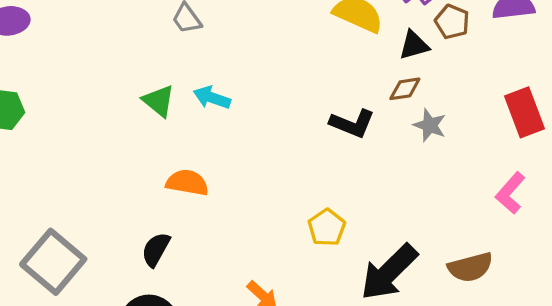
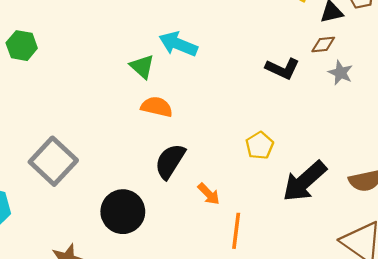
cyan arrow: (212, 98) -> (178, 44), size x1.4
green triangle: (159, 101) -> (142, 67), moved
black semicircle: (156, 249) -> (170, 161), moved, size x1.4

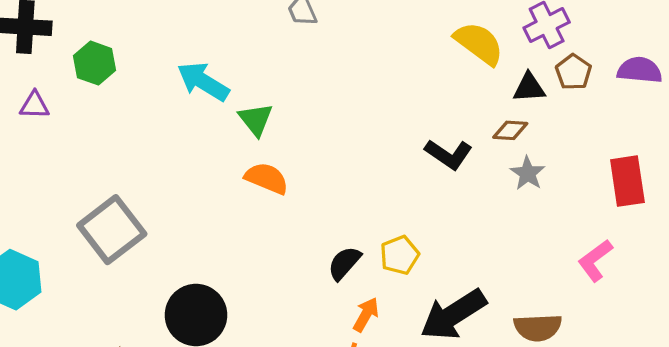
cyan arrow: (178, 44) -> (203, 82), moved
black semicircle: (170, 161) -> (344, 263), moved, size x0.7
orange arrow: (209, 194) -> (366, 315), moved, turned -115

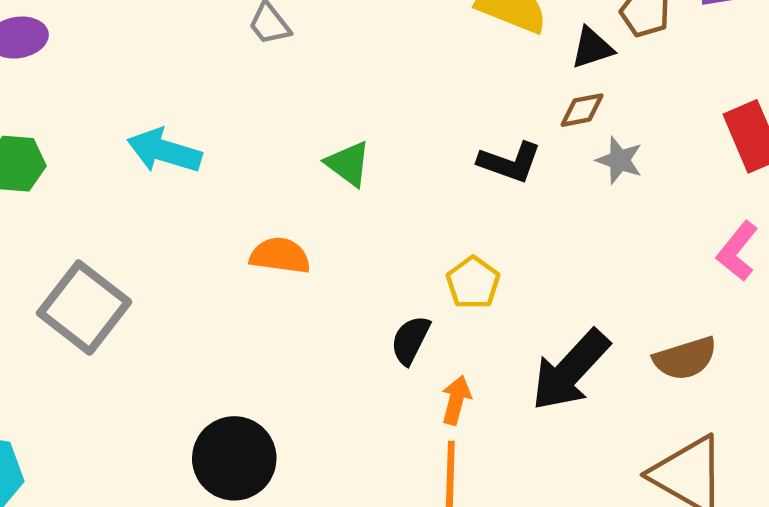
green triangle: (256, 120) -> (348, 164), moved
gray square: (112, 230) -> (84, 308), moved
yellow pentagon: (400, 255) -> (473, 283), moved

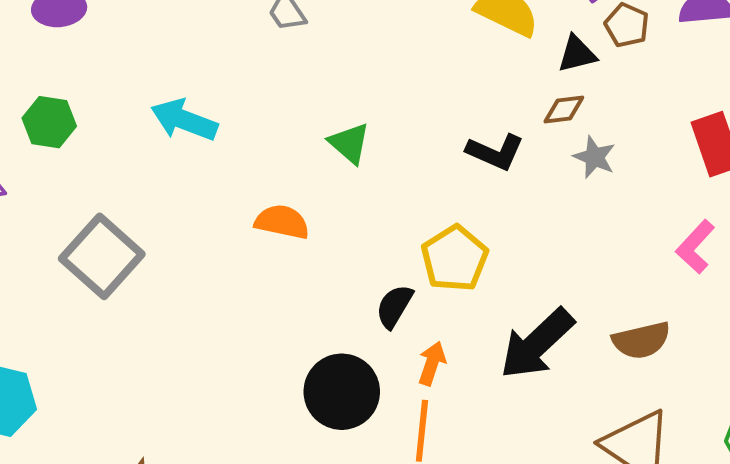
yellow pentagon: (473, 283) -> (455, 259), size x1.4
black circle: (234, 458) -> (342, 392), moved

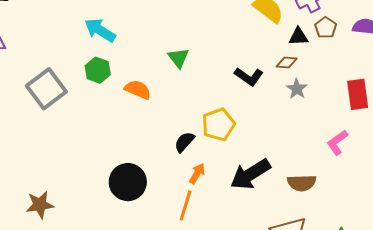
green hexagon: (49, 122) -> (98, 70), moved
black circle: (342, 392) -> (128, 182), moved

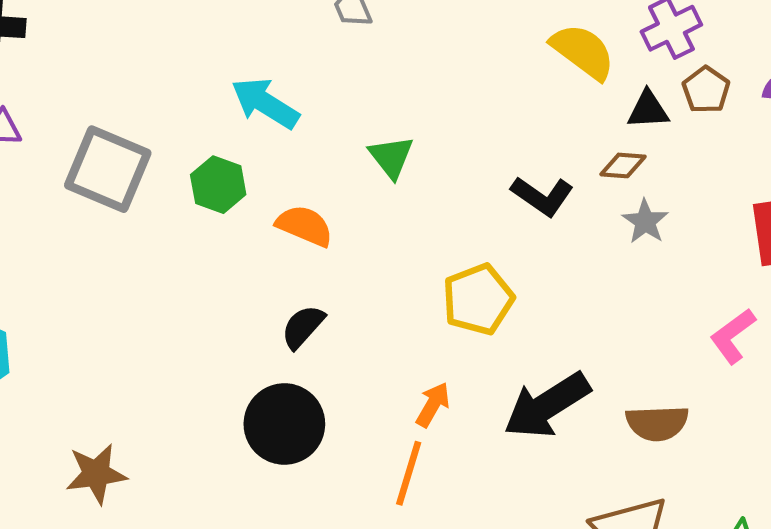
cyan arrow: (100, 30) -> (265, 103), moved
gray square: (46, 89) -> (108, 169), moved, turned -30
black semicircle: (184, 142) -> (303, 327), moved

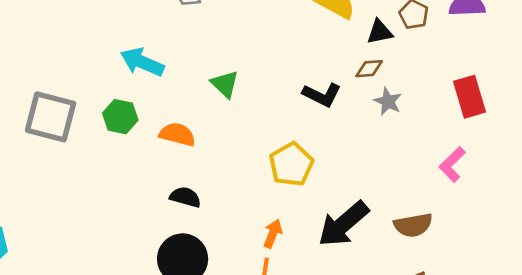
black semicircle: (303, 327) -> (185, 197), turned 72

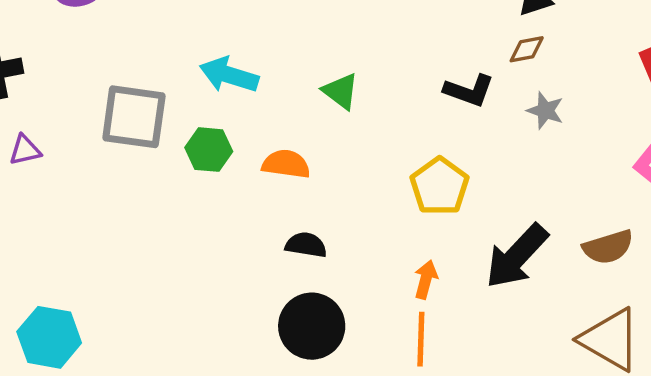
gray star: (388, 101) -> (545, 111), moved
gray square: (51, 117) -> (134, 117), moved

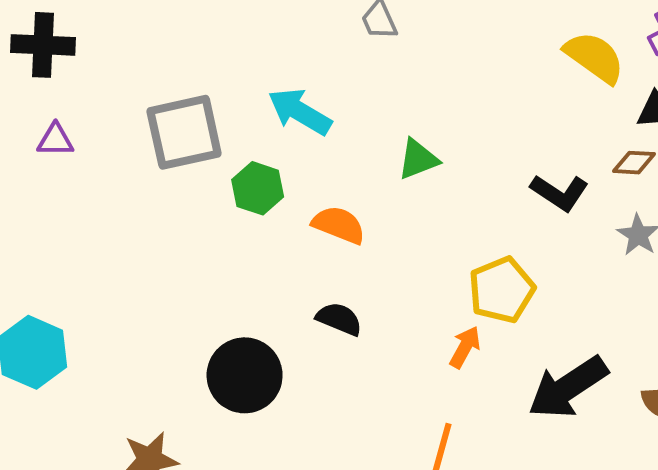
green triangle: (341, 91) -> (418, 159), turned 48
gray square: (134, 117) -> (184, 132), turned -34
orange arrow: (426, 279) -> (465, 347), moved
black circle: (312, 326) -> (245, 375), moved

